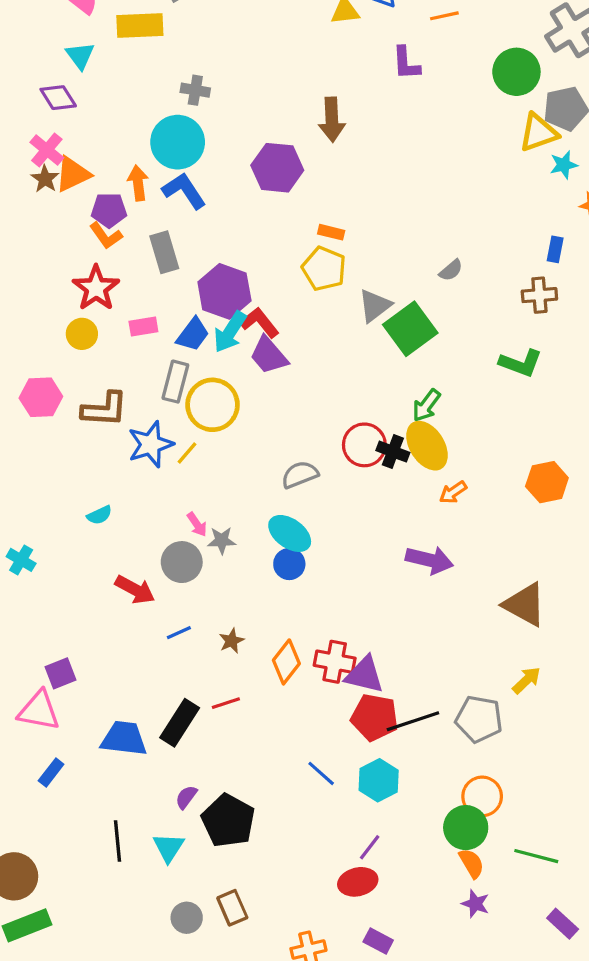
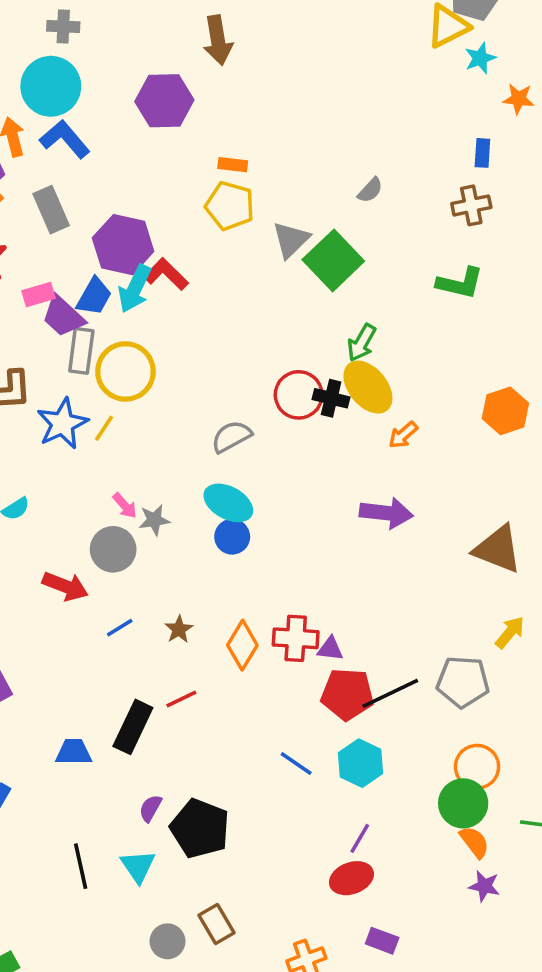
purple trapezoid: (269, 355) -> (63, 316), moved
purple triangle: (364, 675) -> (330, 649), size x0.6
blue trapezoid: (124, 739) -> (74, 752), size x0.7

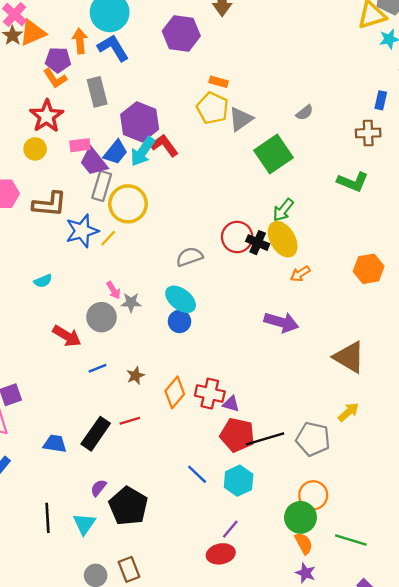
gray triangle: (291, 240) -> (241, 119), moved

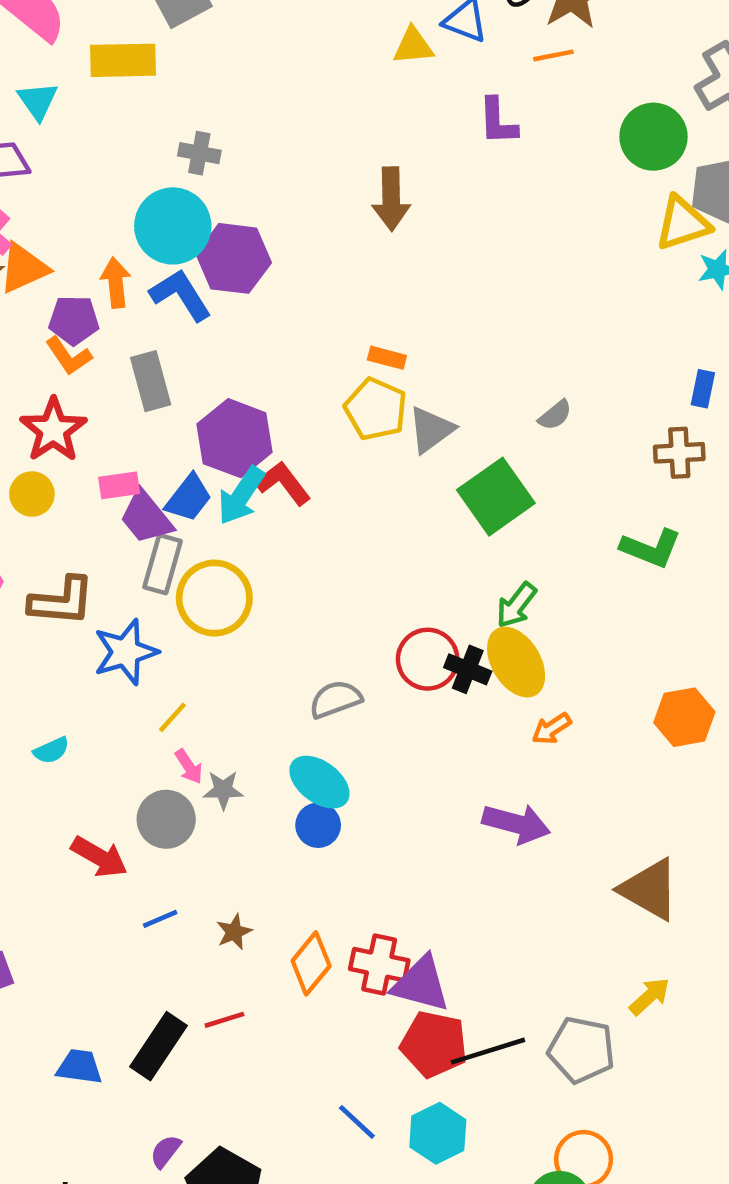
purple hexagon: (181, 34) -> (234, 258), moved
yellow line: (108, 238) -> (172, 717), moved
purple triangle: (231, 404) -> (421, 984), size x1.8

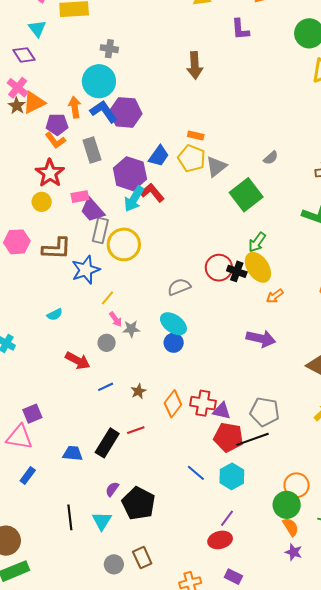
purple hexagon: (234, 258) -> (126, 112), moved
blue trapezoid: (189, 498) -> (159, 156), moved
gray circle: (166, 819) -> (107, 343), size x0.7
purple triangle: (421, 984) -> (222, 411), size x0.7
gray pentagon: (581, 1050) -> (265, 412), moved

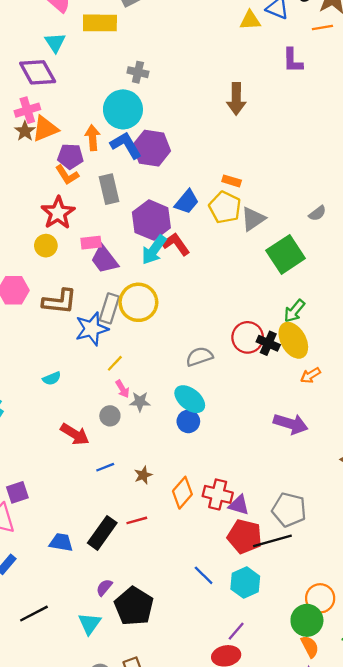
purple diamond: (24, 55) -> (38, 72), size x1.4
pink cross: (18, 88) -> (27, 110), turned 30
gray rectangle: (100, 230) -> (109, 308), moved
black line: (70, 517) -> (34, 614), moved, turned 65

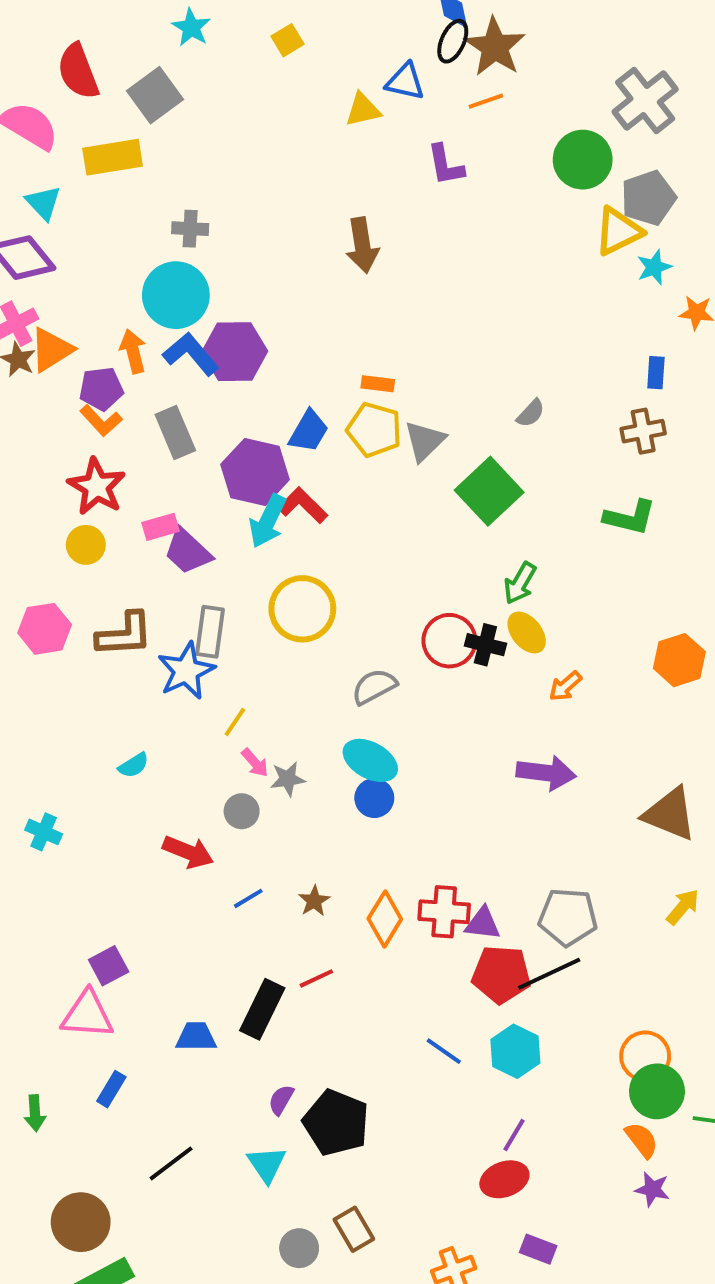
yellow circle: (138, 302) -> (302, 609), moved
yellow ellipse: (293, 340) -> (527, 633), size x0.7
green circle: (307, 620) -> (657, 1091), moved

